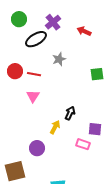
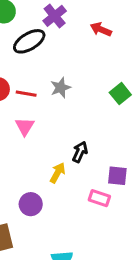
gray star: (59, 59) -> (61, 88), moved
green square: (97, 74) -> (120, 94), turned -32

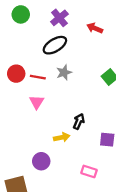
black ellipse: (29, 41) -> (55, 45), moved
yellow arrow: (58, 173) -> (62, 137), turned 49
pink rectangle: (99, 198) -> (89, 171), moved

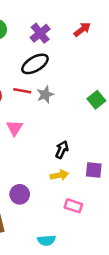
red arrow: (95, 28) -> (82, 29), moved, turned 119
red line: (38, 77) -> (22, 91), moved
yellow arrow: (62, 137) -> (59, 175), moved

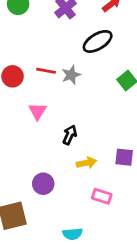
black ellipse: (35, 64) -> (98, 41), moved
black arrow: (62, 150) -> (70, 135), moved

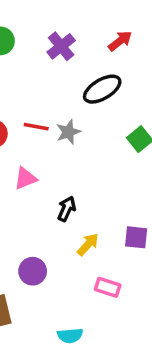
pink triangle: (38, 111) -> (25, 178), turned 36
yellow arrow: (86, 163) -> (88, 244), turned -36

